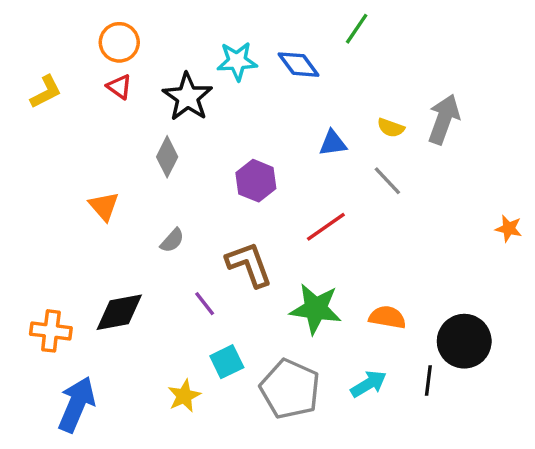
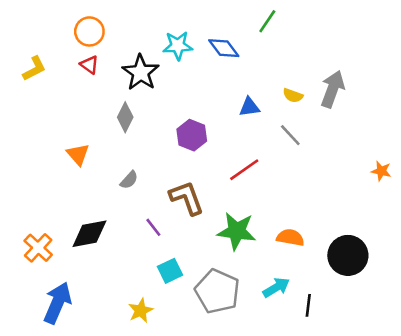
orange cross: (51, 331) -> (38, 248), turned 36
black line: (428, 380) -> (308, 305), moved
yellow star: (184, 396) -> (141, 310), moved

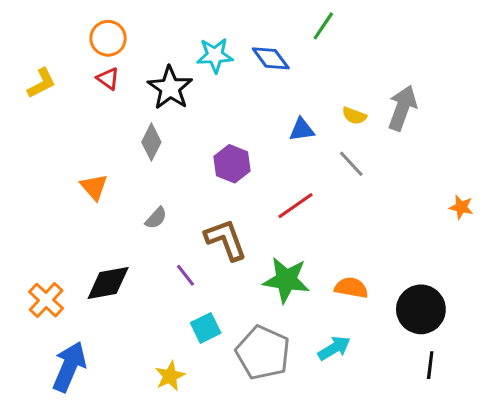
black line: (308, 305) -> (430, 365), moved

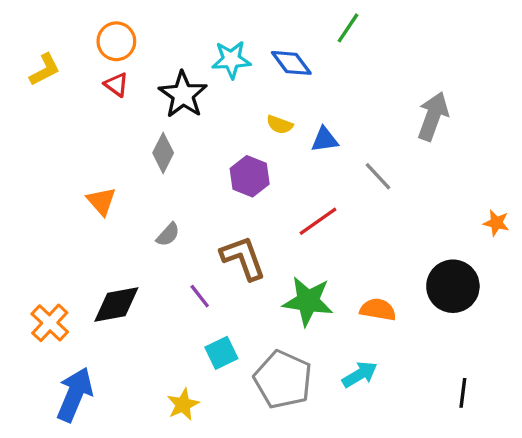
yellow L-shape: (41, 83) -> (45, 70), moved
yellow semicircle: (354, 116) -> (280, 125), moved
black circle: (421, 309) -> (453, 286), moved

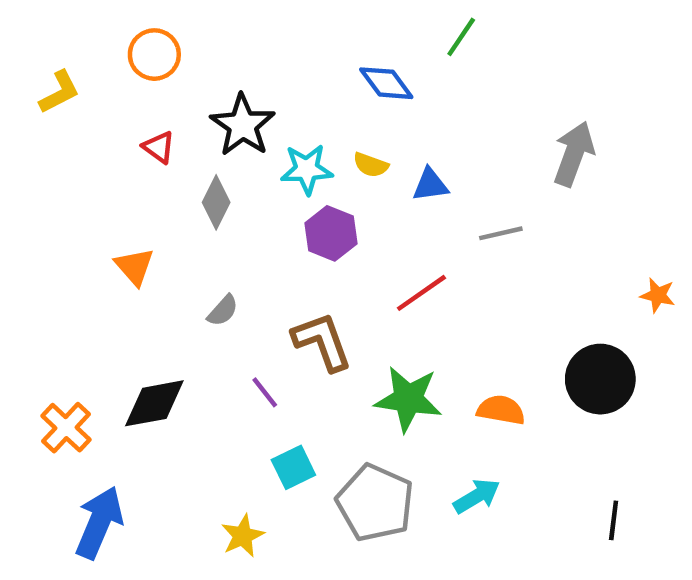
cyan star: (231, 60) -> (307, 169), moved
red triangle: (116, 85) -> (159, 147), moved
gray line: (378, 176) -> (501, 233), turned -60

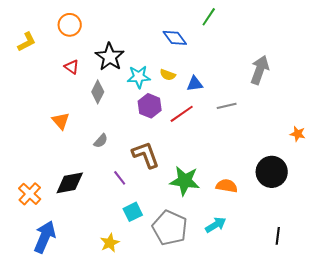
red line: (421, 293) -> (182, 114), moved

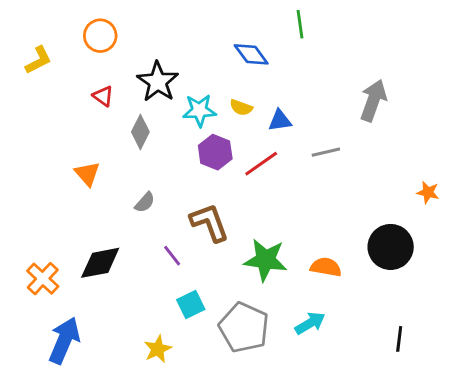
green line: (209, 17) -> (300, 24), turned -42

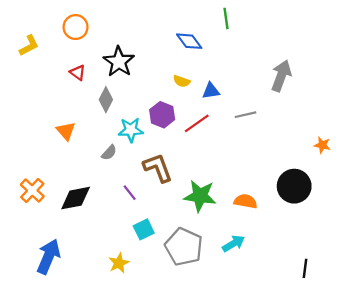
cyan star: (199, 110) -> (131, 130), moved
orange cross: (43, 279) -> (32, 190), moved
black line: (399, 339) -> (305, 268), moved

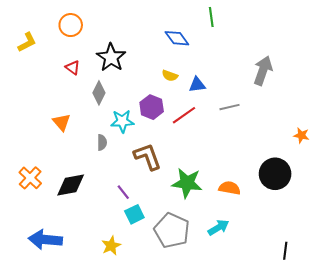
gray semicircle: (109, 153) -> (102, 142), turned -42
purple line: (130, 193) -> (123, 192), moved
blue arrow: (48, 257) -> (45, 240), turned -108

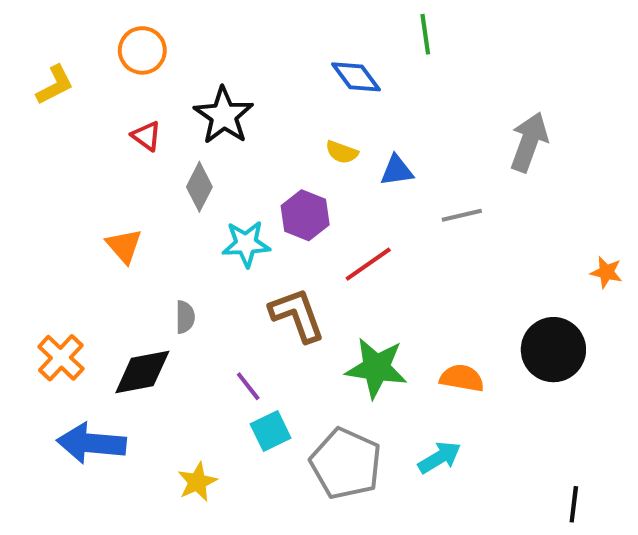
red line: (184, 115) -> (368, 264), moved
gray semicircle: (102, 142) -> (185, 317), moved
blue arrow: (45, 240) -> (91, 443), moved
yellow star: (111, 246) -> (197, 482), moved

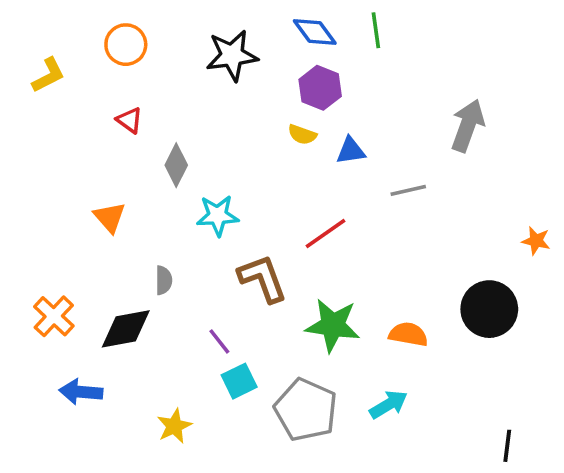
blue diamond: (356, 77) -> (315, 32), moved
black star: (224, 116) -> (232, 55), moved, turned 30
purple hexagon: (305, 215) -> (320, 88), moved
blue arrow: (91, 443) -> (81, 392), size x0.7

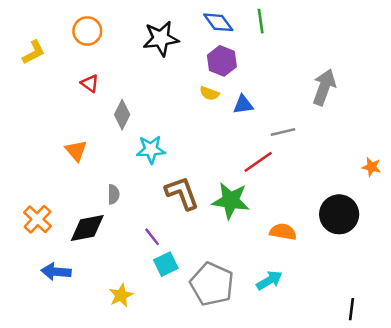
red line: (326, 234) -> (258, 162), moved
green star: (333, 325) -> (231, 201), moved

